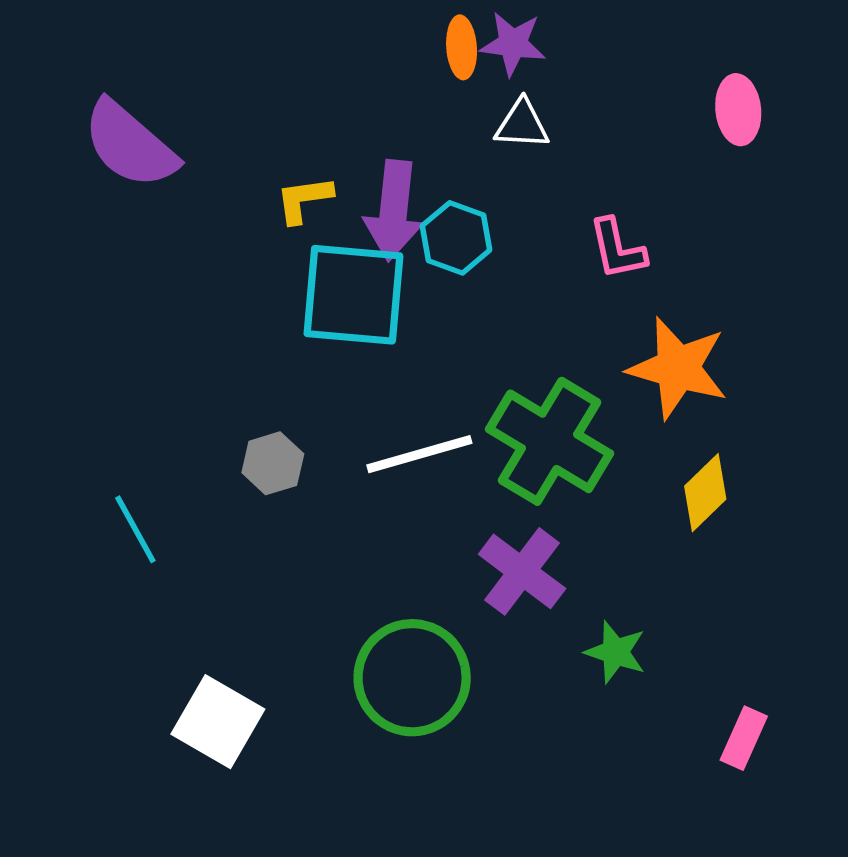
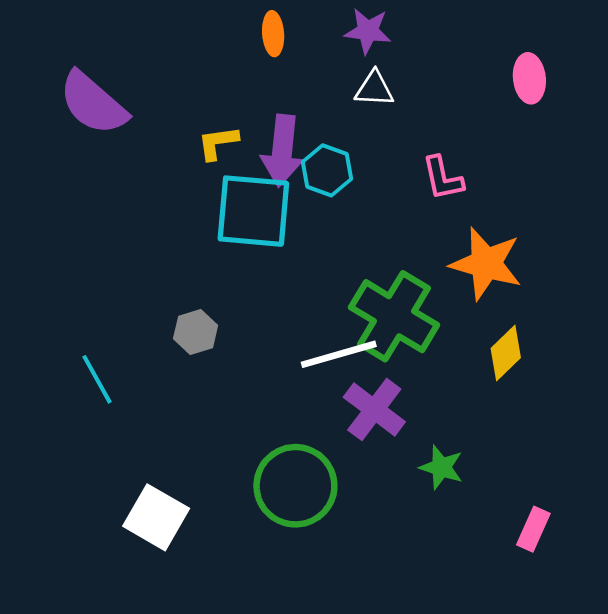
orange ellipse: (462, 47) -> (273, 34), moved
white line: (419, 454) -> (339, 354), moved

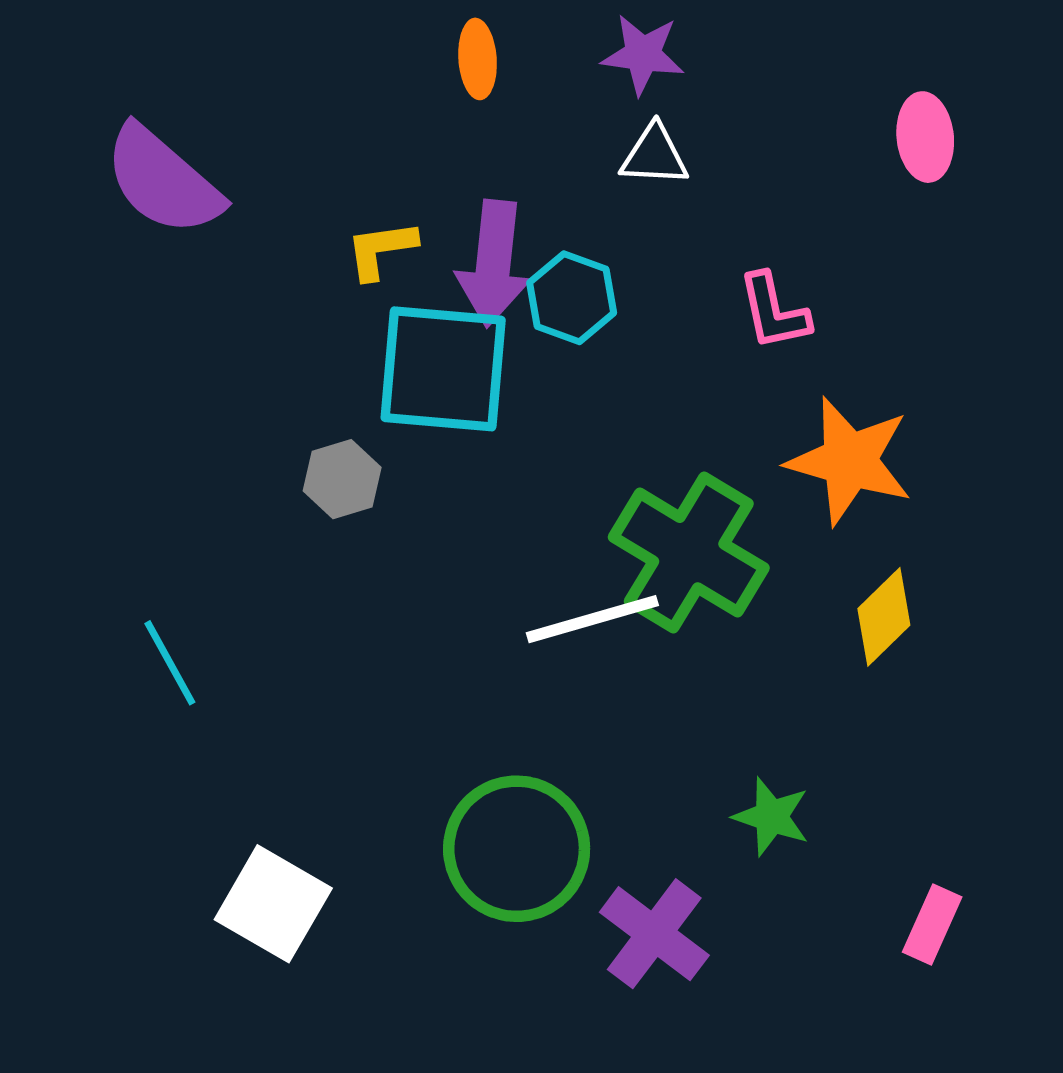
gray hexagon: (196, 332) -> (342, 479), moved
purple cross: (374, 410) -> (654, 934), moved

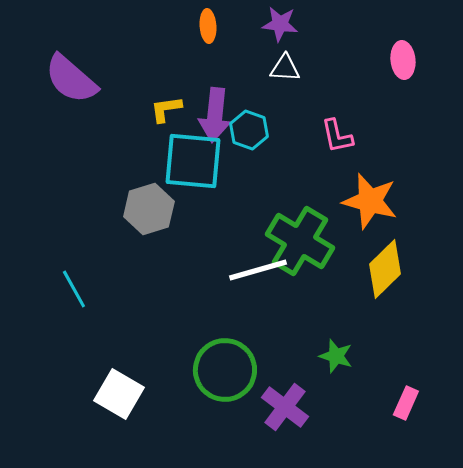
gray hexagon: (342, 479) -> (149, 209), size x1.5
yellow diamond: (884, 617) -> (385, 269), size x1.4

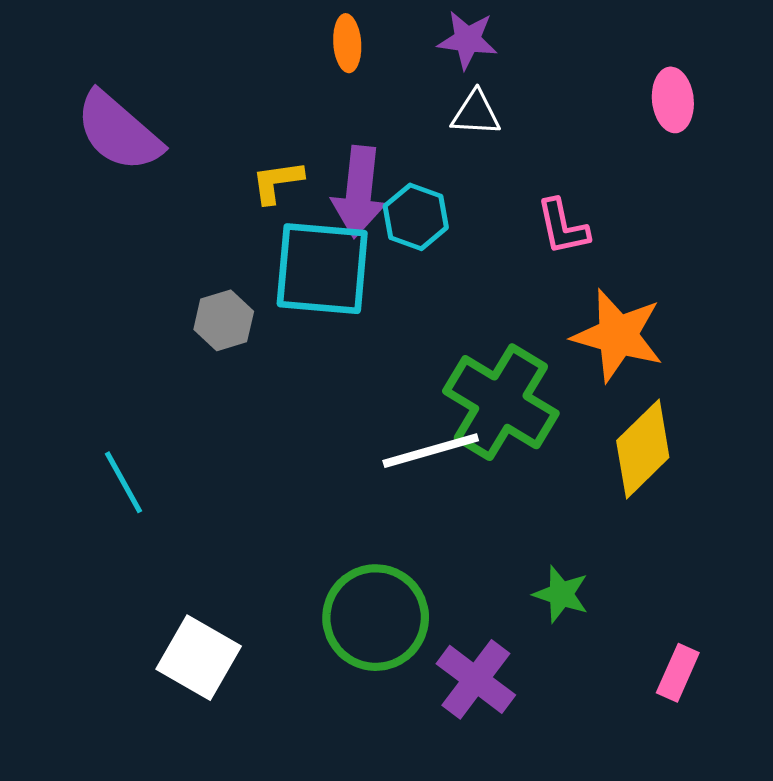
gray hexagon: (149, 209) -> (224, 320), moved, size x0.7

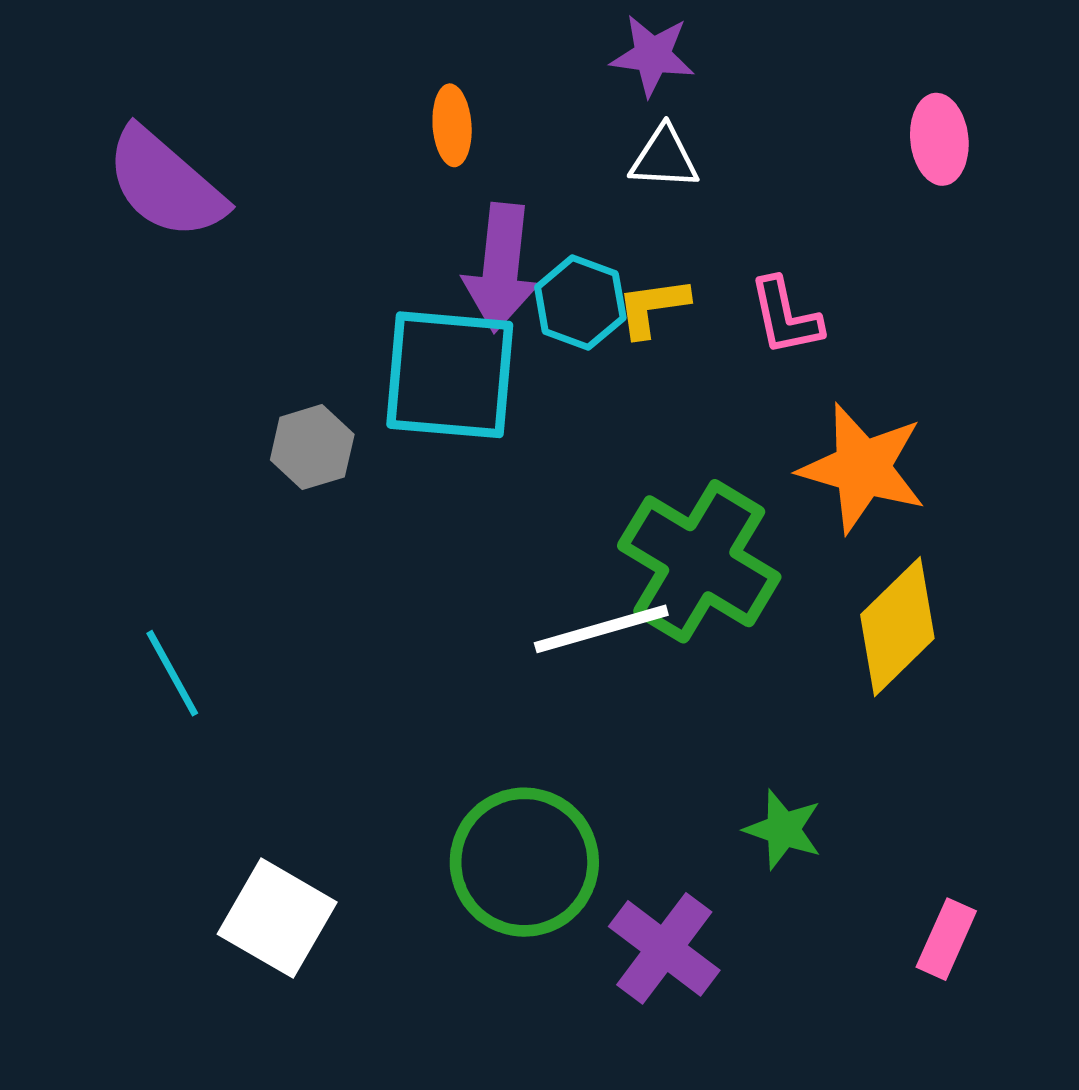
orange ellipse: (347, 43) -> (452, 125), moved
yellow L-shape: (277, 182) -> (653, 307), moved

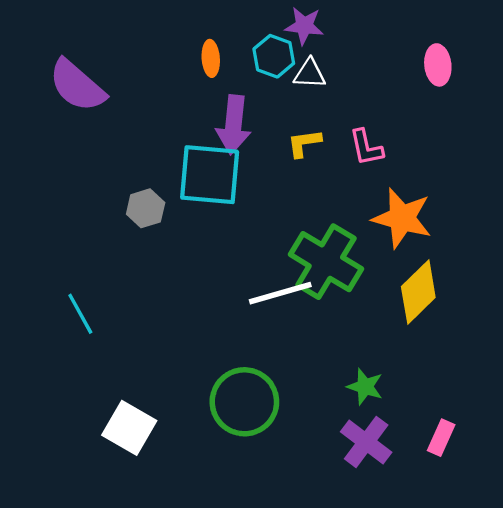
cyan hexagon: (580, 303) -> (274, 56), moved
purple cross: (664, 948) -> (366, 442), moved

